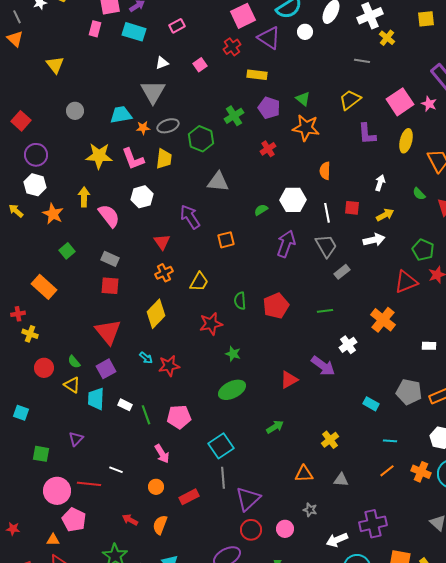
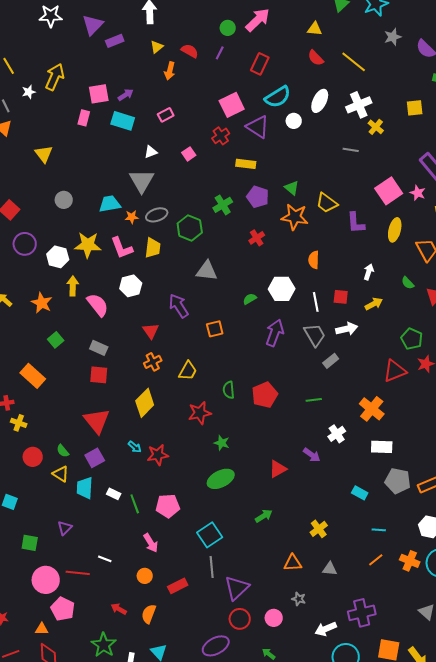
yellow trapezoid: (350, 100) -> (327, 203), moved, turned -105
white hexagon: (35, 185) -> (58, 257), moved
white arrow: (374, 240) -> (347, 329), moved
white rectangle: (429, 346) -> (382, 447), moved, size x1.5
purple arrow: (323, 366) -> (312, 455), size x0.7

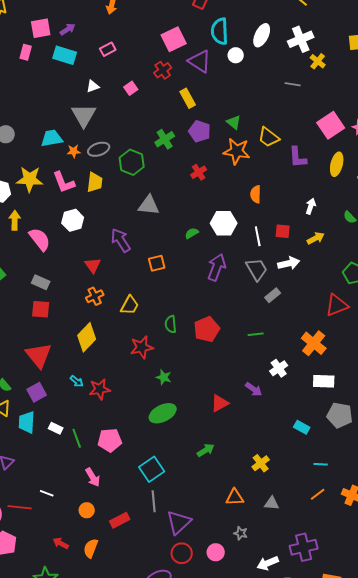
cyan semicircle: (278, 97) -> (220, 31), turned 120
yellow rectangle: (246, 164) -> (188, 98), turned 54

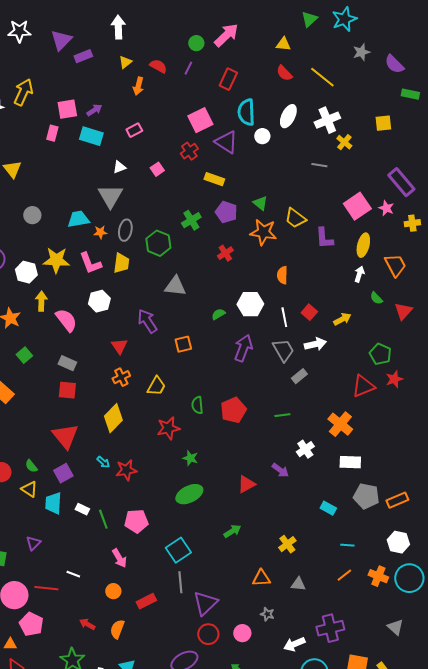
yellow rectangle: (188, 98) -> (214, 179), turned -42
gray ellipse: (99, 149) -> (125, 230), turned -60
white arrow: (311, 206) -> (359, 274), moved
red square: (283, 231) -> (309, 312), turned 35

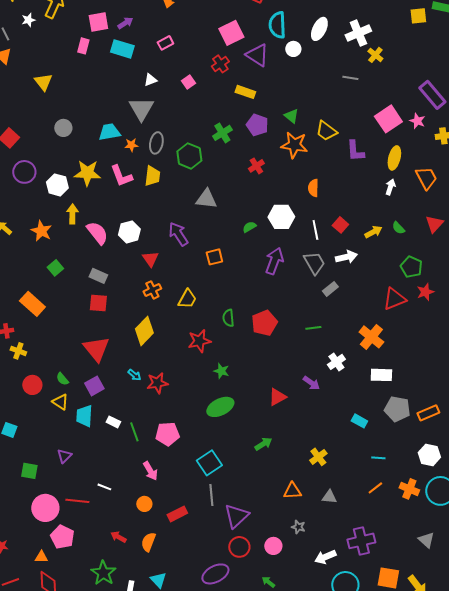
yellow square: (383, 123) -> (418, 16), moved
green semicircle: (376, 298) -> (398, 228), moved
white hexagon: (99, 301) -> (129, 232), moved

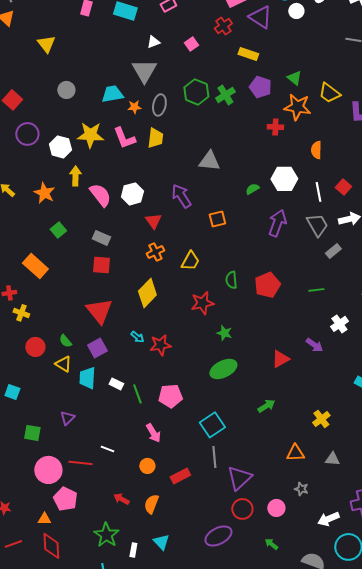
green hexagon: (189, 156) -> (196, 92), moved
red cross: (256, 166) -> (275, 127), moved, turned 35

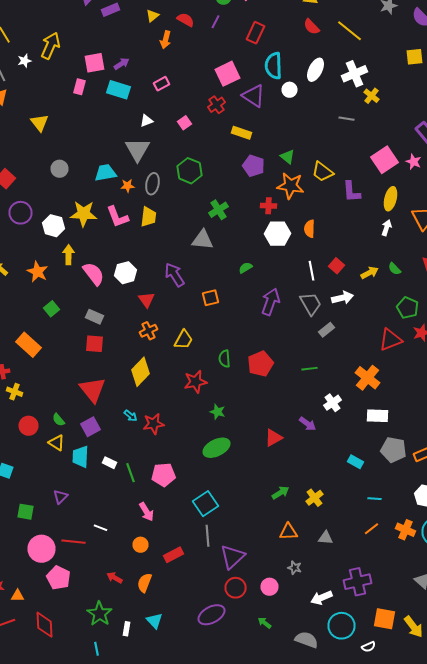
green cross: (225, 95) -> (218, 210), moved
white hexagon: (284, 179) -> (278, 234), moved
green arrow: (266, 406) -> (280, 493), moved
orange triangle: (44, 519) -> (18, 596), moved

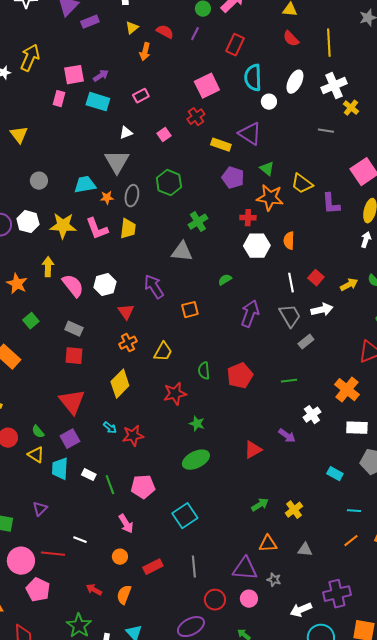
yellow line: (350, 31) -> (329, 43), turned 48
purple triangle: (254, 96) -> (250, 134), moved
white hexagon: (54, 226) -> (28, 222), moved
gray line: (208, 536) -> (194, 567), moved
purple triangle: (232, 557) -> (245, 569), moved, turned 48

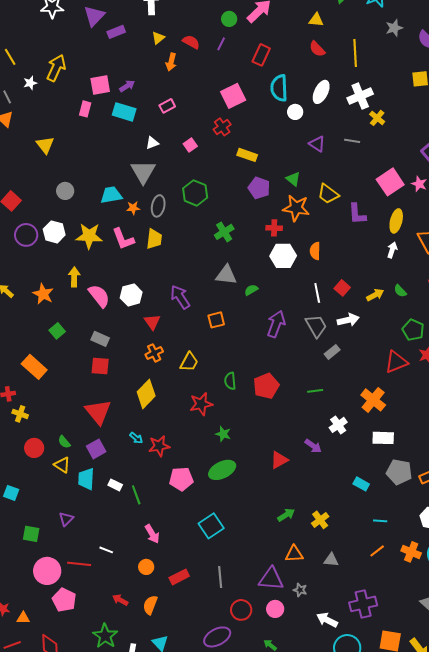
purple triangle: (250, 134) -> (317, 144), moved, size x0.7
gray triangle: (182, 252) -> (226, 275), moved
pink pentagon: (143, 487) -> (181, 479), moved
white arrow: (301, 610) -> (327, 620), turned 50

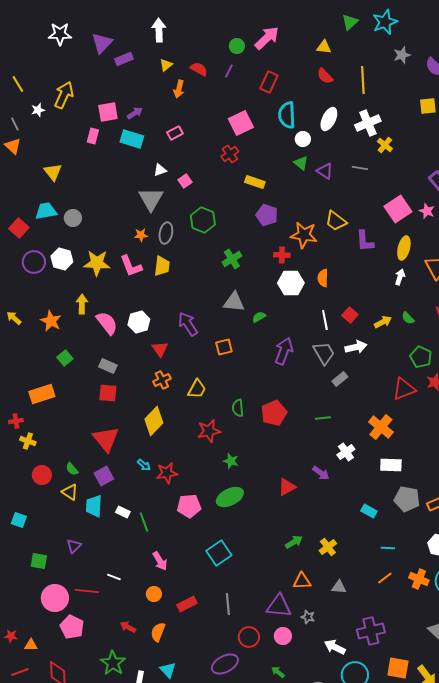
pink square: (190, 145) -> (185, 181), moved
green triangle: (293, 179) -> (301, 163), moved
cyan trapezoid: (111, 195) -> (46, 211), moved
orange rectangle: (34, 367) -> (42, 394), turned -60

